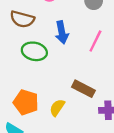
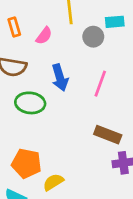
brown rectangle: (83, 89) -> (108, 135), moved
yellow semicircle: (57, 108) -> (53, 182), moved, turned 30

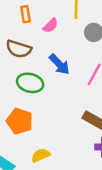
blue arrow: (60, 78) -> (59, 64), turned -35
orange pentagon: (26, 163) -> (20, 121), moved

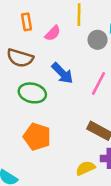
orange pentagon: (20, 121) -> (37, 137), moved
yellow semicircle: (41, 155) -> (85, 168), moved

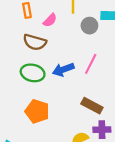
brown semicircle: (20, 58) -> (35, 42), moved
blue arrow: (62, 73) -> (63, 70), moved, turned 115

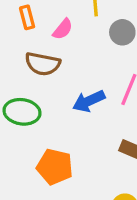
green ellipse: (33, 73) -> (22, 112), moved

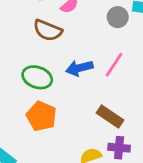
green ellipse: (22, 112) -> (37, 77), moved

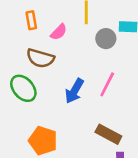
blue arrow: (79, 68) -> (74, 91), turned -40
green ellipse: (37, 77) -> (23, 88), moved, turned 36

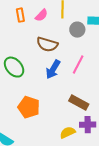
pink semicircle: (59, 32) -> (41, 15), moved
brown semicircle: (40, 58) -> (47, 44), moved

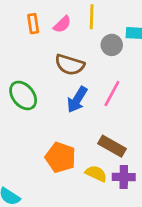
orange pentagon: (29, 107) -> (60, 157), moved
yellow semicircle: (68, 132) -> (96, 174), moved, turned 49

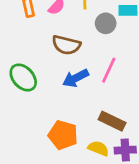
blue arrow: (77, 100) -> (76, 78), turned 35

